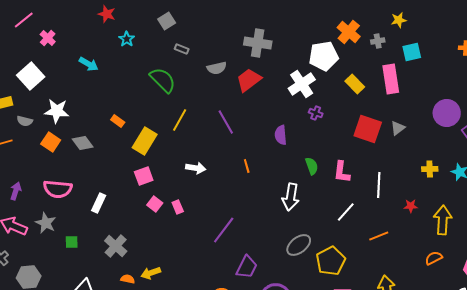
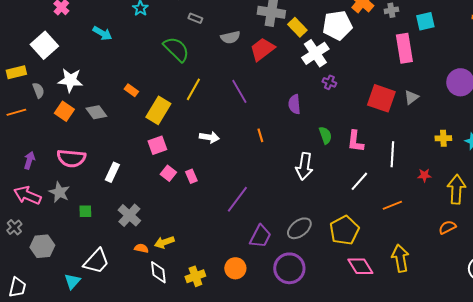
yellow rectangle: (355, 84) -> (297, 27), moved
gray semicircle: (25, 121) -> (38, 90), turned -126
gray ellipse: (299, 245) -> (299, 228), moved

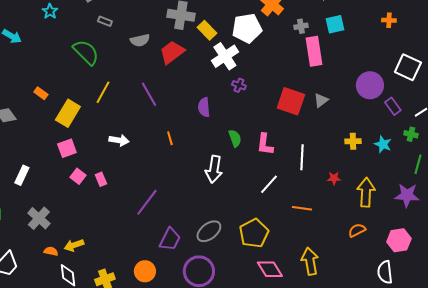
gray cross: (391, 10) -> (301, 26), moved
orange line: (392, 205) -> (302, 208), turned 30

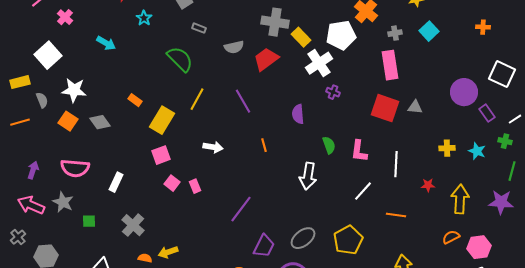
cyan square: (335, 24) -> (429, 31), turned -30
pink rectangle: (314, 51) -> (390, 65), moved
gray triangle: (321, 100) -> (415, 107), turned 42
pink hexagon: (399, 240) -> (479, 247), moved

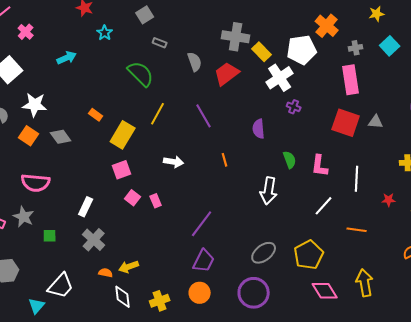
cyan arrow: (106, 43) -> (67, 58), turned -54
gray semicircle: (234, 47) -> (195, 62), turned -96
white rectangle: (116, 182) -> (86, 207), moved
purple trapezoid: (264, 246) -> (204, 261), moved

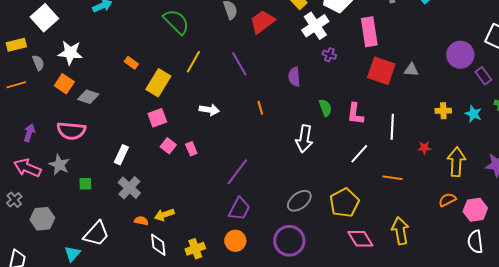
pink rectangle: (351, 80) -> (369, 32), moved
gray diamond: (61, 137) -> (88, 97), moved, turned -35

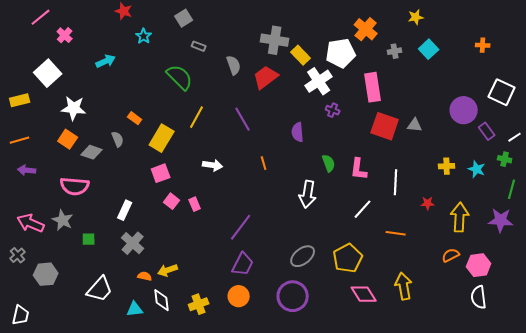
gray semicircle: (38, 63) -> (118, 139), moved
purple arrow: (29, 133) -> (27, 170), moved, turned -102
cyan triangle: (72, 254) -> (135, 309), moved, turned 42

